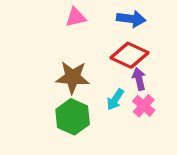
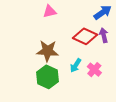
blue arrow: (131, 19) -> (103, 12), moved, turned -42
purple arrow: (139, 79) -> (104, 35), moved

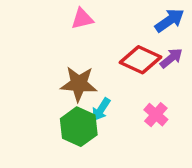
purple arrow: (104, 35) -> (171, 58), turned 64
cyan arrow: (76, 65) -> (101, 110), moved

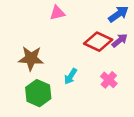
brown star: (79, 84) -> (31, 58), moved
green hexagon: (79, 127) -> (38, 93), moved

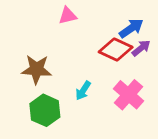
blue arrow: (118, 14) -> (131, 28), moved
pink cross: (109, 80) -> (128, 95), size x1.5

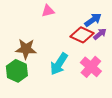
cyan arrow: (83, 91) -> (59, 64), size x1.6
green hexagon: (45, 110) -> (17, 71), moved

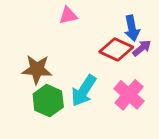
blue arrow: (93, 20) -> (132, 28), turned 114
green hexagon: (17, 71) -> (48, 101), moved

